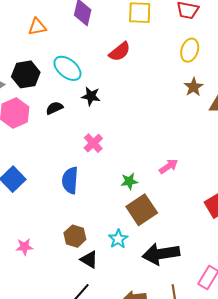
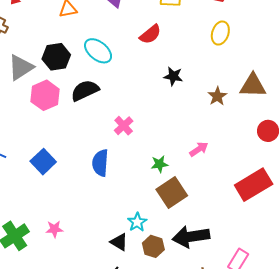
brown star: (194, 87) -> (217, 96), moved
black star: (91, 96) -> (173, 76), moved
black semicircle: (54, 108) -> (85, 90), size x1.6
brown hexagon: (75, 236) -> (153, 246), moved
cyan star: (118, 239) -> (137, 222), moved

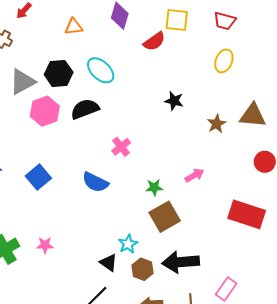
red semicircle: (150, 34) -> (154, 41), moved
blue semicircle: (100, 163) -> (95, 182), turned -72
red rectangle: (254, 185) -> (247, 214), turned 45

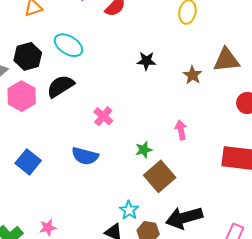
pink arrow: (194, 175) -> (181, 130), turned -60

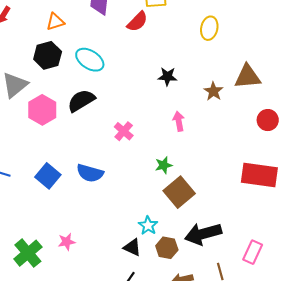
black hexagon: (28, 56) -> (48, 55), moved
pink arrow: (181, 130) -> (179, 121), moved
blue semicircle: (85, 156) -> (90, 173), moved

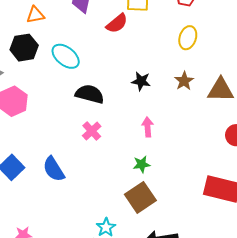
brown star: (213, 91) -> (184, 81), moved
black semicircle: (81, 101) -> (90, 94), moved, turned 40
green star: (164, 165) -> (142, 164), moved
blue semicircle: (90, 173) -> (54, 169), turned 36

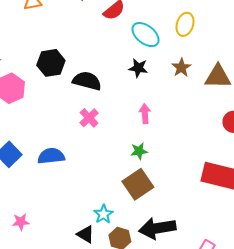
black hexagon: (24, 48) -> (51, 63), moved
cyan ellipse: (66, 56) -> (145, 35), moved
blue semicircle: (54, 169) -> (51, 156), turned 116

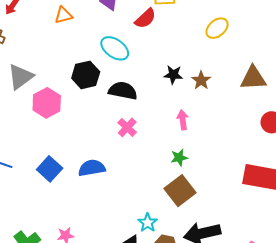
yellow ellipse: (185, 24) -> (217, 28), turned 35
cyan ellipse: (145, 35) -> (115, 48), moved
brown star: (181, 68) -> (201, 80), moved

